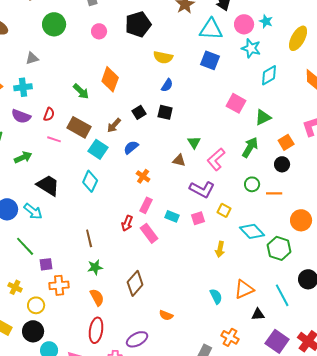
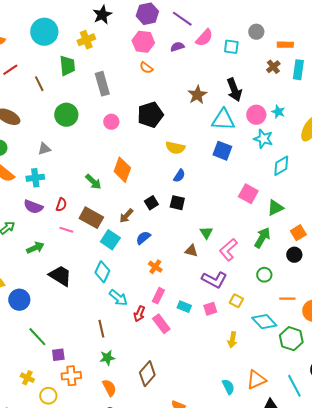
orange line: (274, 193) -> (287, 299), moved
cyan arrow: (33, 211) -> (118, 298), moved

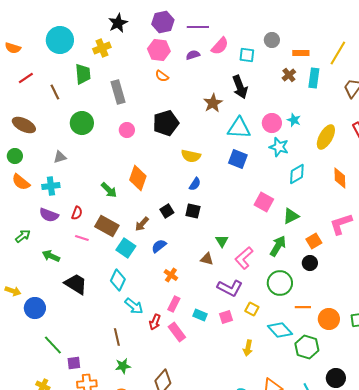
purple line: (182, 19) -> (198, 27), turned -35
black arrow: (234, 90) -> (240, 87), moved
green arrow: (35, 248) -> (51, 256), turned -132
green circle: (264, 275) -> (280, 283), size x1.6

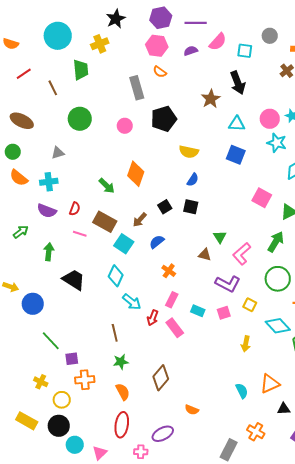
gray rectangle: (118, 92) -> (137, 88), moved
cyan triangle: (239, 128) -> (237, 124), size x0.7
green arrow: (51, 256) -> (49, 252), turned 72

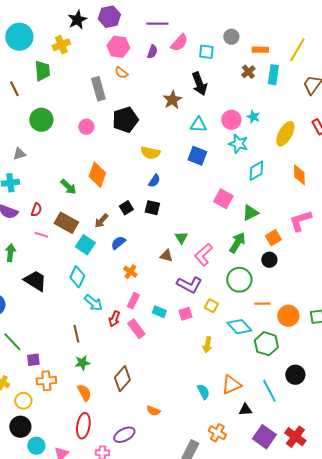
purple hexagon: (161, 18) -> (109, 17), moved
purple semicircle: (191, 51) -> (152, 52), turned 128

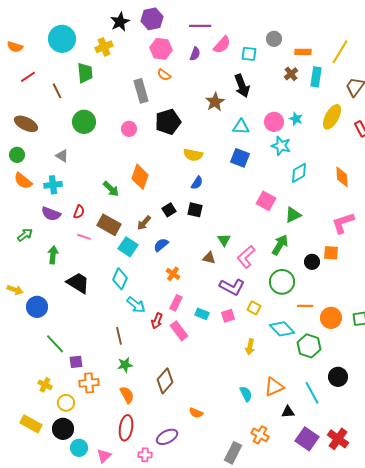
yellow ellipse: (285, 134) -> (332, 117), moved
gray triangle: (19, 154) -> (62, 156), turned 48
orange square: (273, 238) -> (331, 253), moved, turned 35

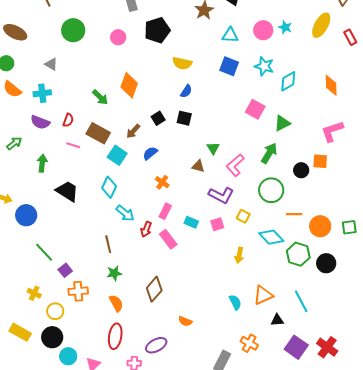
cyan star: (281, 146) -> (264, 66), moved
purple square: (76, 362) -> (65, 270), turned -32
black circle: (338, 377) -> (326, 263), moved

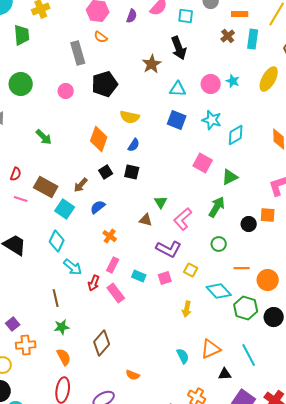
orange diamond: (129, 85) -> (99, 139), moved
green arrow: (100, 97) -> (44, 137), moved
green circle: (271, 190) -> (219, 244), size x0.6

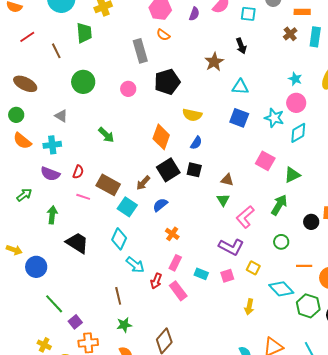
black arrow: (179, 48) -> (241, 46), size x0.7
pink circle: (211, 84) -> (296, 103), moved
black square: (106, 172) -> (168, 170), size x1.6
brown triangle: (146, 220) -> (227, 180), moved

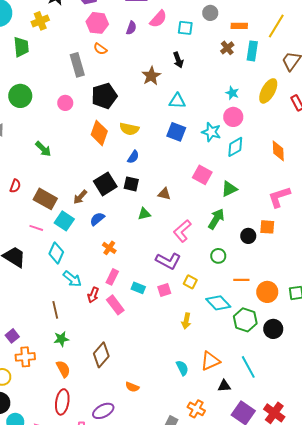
orange diamond: (161, 137) -> (99, 133), moved
pink line: (83, 197) -> (36, 228), moved
green triangle: (223, 200) -> (144, 214), moved, turned 48

